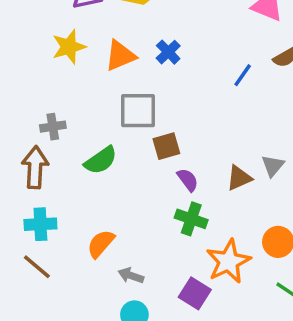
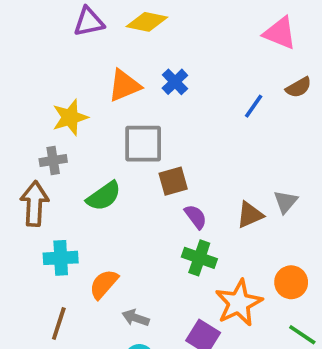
yellow star: (69, 47) -> (70, 117), moved
cyan cross: (40, 224) -> (61, 258), moved
brown line: (37, 267) -> (59, 323), moved, turned 68

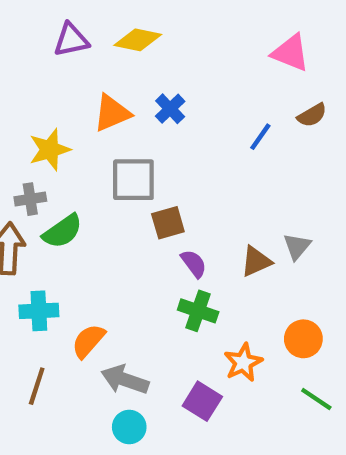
green semicircle: (104, 196) -> (63, 231), moved
orange star: (239, 303) -> (243, 362), size x0.7
gray arrow: (136, 318) -> (125, 380), size x1.5

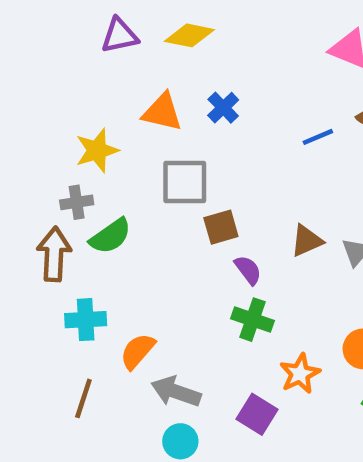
orange triangle: (112, 113) -> (162, 112), turned 36
blue line: (260, 137) -> (318, 137), turned 32
brown triangle: (256, 261) -> (307, 241), moved

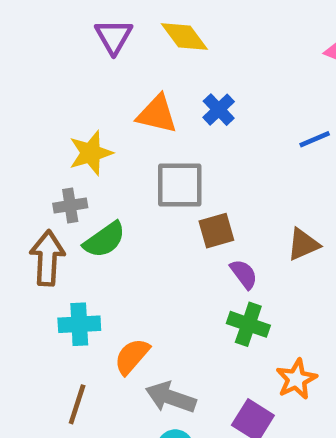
purple triangle: (119, 35) -> (114, 36), turned -48
yellow diamond: (189, 35) -> (184, 36), turned 42

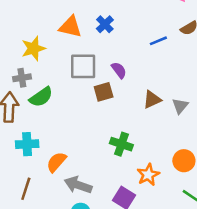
purple semicircle: (244, 274) -> (119, 70), moved

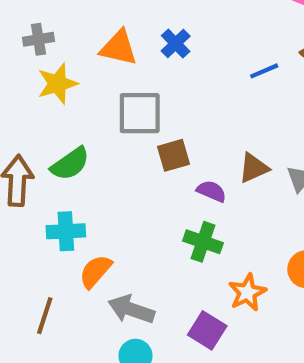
purple semicircle: (119, 70) -> (211, 191), moved, turned -30
gray cross: (22, 78) -> (38, 39), moved
cyan cross: (27, 144) -> (66, 231), moved

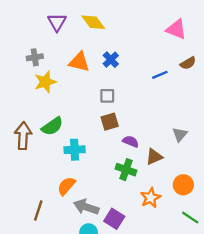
gray square: (140, 113) -> (107, 96), moved, size x0.6
brown triangle: (254, 168) -> (154, 157), moved
cyan cross: (66, 231) -> (75, 150), moved
purple square: (207, 330) -> (114, 219), moved

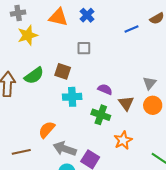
brown square: (110, 122) -> (63, 71), moved, turned 35
cyan cross: (75, 150) -> (72, 97), moved
brown triangle: (154, 157) -> (126, 103), turned -42
orange circle: (183, 185) -> (153, 105), moved
brown line: (38, 211) -> (21, 152), turned 60

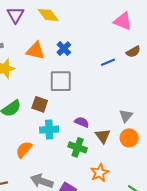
gray square: (84, 48) -> (61, 81), size x1.6
orange semicircle: (47, 130) -> (24, 150), moved

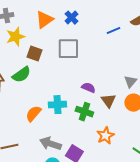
orange triangle: (35, 51) -> (44, 20), turned -48
brown square: (40, 104) -> (34, 54), moved
cyan cross: (49, 130) -> (57, 105), moved

